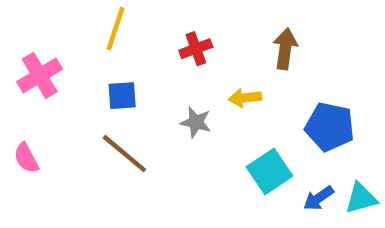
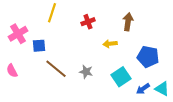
blue square: (122, 96) -> (39, 46), moved
gray star: (196, 122) -> (86, 72), moved
cyan triangle: (361, 198) -> (162, 89), turned 42

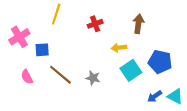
pink semicircle: (12, 71) -> (27, 77), moved
cyan square: (121, 77) -> (131, 70), moved

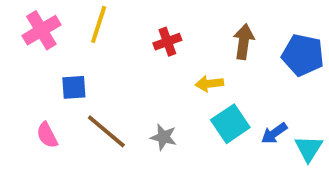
pink cross: (19, 37) -> (41, 30), moved
blue pentagon: (160, 62) -> (303, 55), moved
blue arrow: (155, 96) -> (274, 133), moved
cyan triangle: (175, 96) -> (309, 149), moved, turned 35

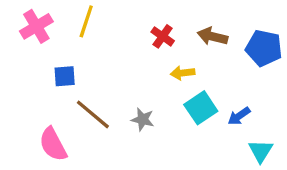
red cross: (167, 42) -> (163, 36), moved, turned -35
brown arrow: (244, 42) -> (212, 36), turned -84
pink semicircle: (47, 135) -> (53, 144), moved, size x1.5
cyan triangle: (309, 149) -> (261, 151), moved

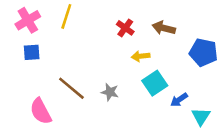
blue pentagon: (264, 48) -> (203, 52), moved
blue square: (65, 76) -> (32, 52), moved
blue arrow: (239, 116) -> (179, 100), moved

